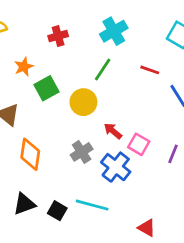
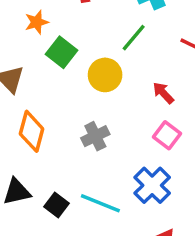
green square: (47, 88) -> (62, 52), turned -30
red arrow: (113, 131) -> (163, 93), moved
blue cross: (116, 167) -> (152, 185), moved

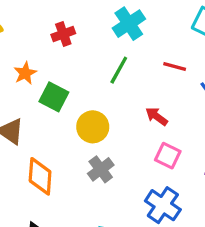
yellow circle: (105, 75) -> (93, 127), moved

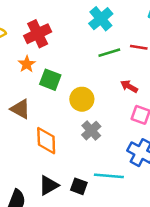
red cross: (63, 34) -> (38, 34), moved, size x1.5
green line: (119, 70) -> (109, 53), moved, turned 50

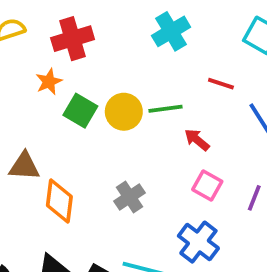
green line: (109, 53) -> (165, 109), moved
yellow circle: (82, 99) -> (124, 112), moved
brown triangle: (20, 109) -> (24, 166), moved, turned -35

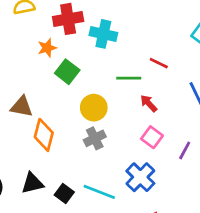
cyan cross: (171, 31) -> (103, 34), moved, turned 36
red line: (221, 84) -> (159, 63), moved
yellow circle: (124, 112) -> (94, 108), moved

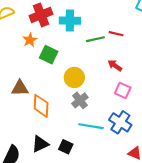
green line: (129, 78) -> (95, 39), moved
cyan line: (99, 192) -> (91, 126), moved

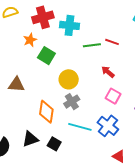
orange diamond: (41, 106) -> (46, 112), moved

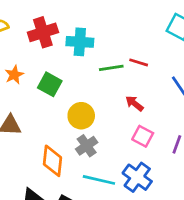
orange star: (30, 40) -> (14, 75), moved

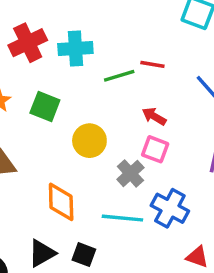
pink square: (143, 136) -> (155, 149), moved
gray cross: (87, 146) -> (130, 173), moved

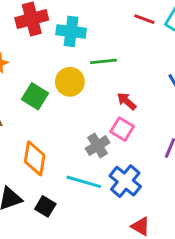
red line: (152, 64) -> (144, 19), moved
green square: (45, 107) -> (35, 96), moved
yellow circle: (89, 141) -> (70, 82), moved

